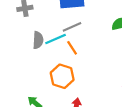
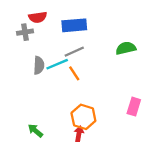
orange hexagon: (62, 76) -> (83, 117), moved

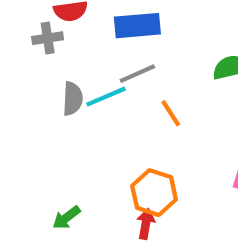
orange line: (74, 73) -> (171, 113), moved
green arrow: (35, 131) -> (66, 218), turned -77

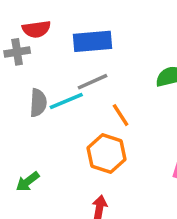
orange hexagon: (154, 193) -> (107, 154), moved
green arrow: (66, 218) -> (28, 182), moved

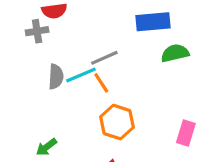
blue rectangle: (92, 41) -> (153, 22), moved
orange line: (121, 115) -> (101, 83), moved

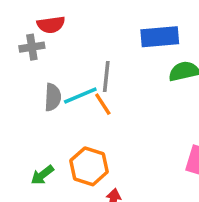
gray line: (104, 58) -> (106, 76), turned -60
orange hexagon: (117, 122) -> (89, 166), moved

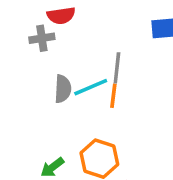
orange line: (103, 104) -> (113, 96), turned 40

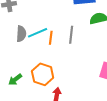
gray line: (117, 68) -> (71, 35), moved

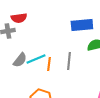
gray semicircle: (21, 34) -> (20, 60), turned 35

